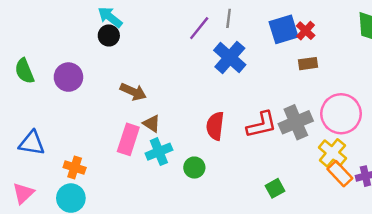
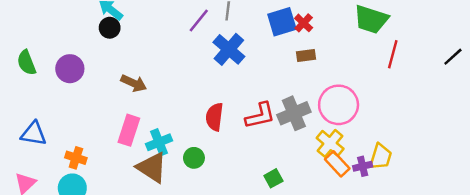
brown triangle: (152, 124) -> (152, 167), moved, size x1.8

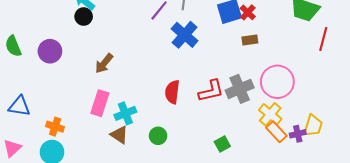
brown arrow: (134, 83) -> (104, 63), turned 105
green circle: (194, 158) -> (158, 136), moved
brown triangle: (152, 167) -> (119, 135), size x0.7

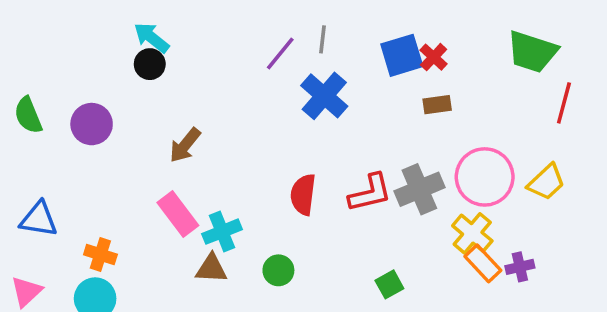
pink rectangle: (100, 103) -> (178, 214), turned -55
yellow trapezoid: (313, 126) -> (546, 182), moved, turned 30
brown triangle: (119, 135) -> (211, 269), turned -30

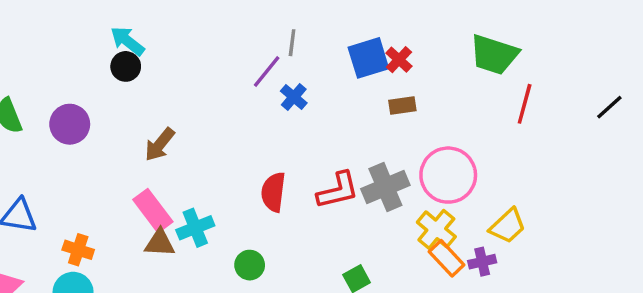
purple line: (280, 54) -> (267, 72), moved
blue cross: (324, 96) -> (294, 97), size x0.6
yellow trapezoid: (546, 182) -> (508, 226), moved
brown triangle: (211, 269) -> (160, 243), moved

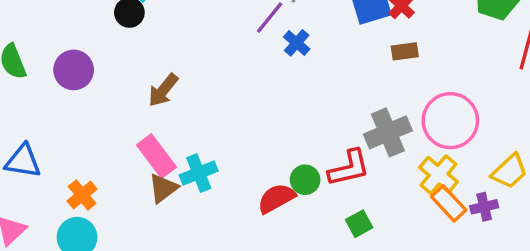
red L-shape: (338, 190) -> (349, 168), moved
red semicircle: (273, 192) -> (276, 198), moved, turned 54
brown triangle: (160, 243) -> (163, 188), turned -40
orange cross: (78, 250) -> (82, 195), turned 32
green circle: (250, 265) -> (305, 180), moved

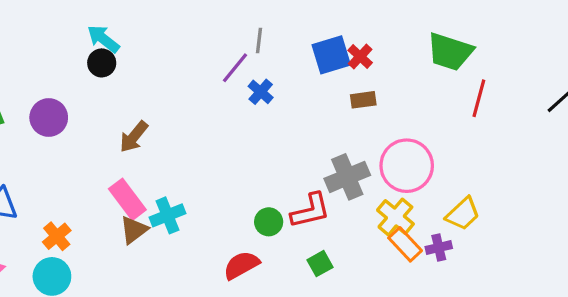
red semicircle: (276, 198) -> (241, 265), moved

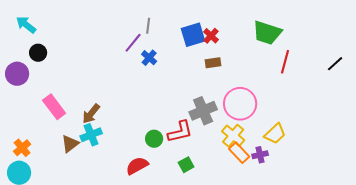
cyan arrow: (103, 39) -> (26, 25), moved
black circle: (102, 63) -> (38, 53), moved
brown arrow: (134, 137) -> (91, 114), moved
pink rectangle: (127, 199) -> (54, 107), moved

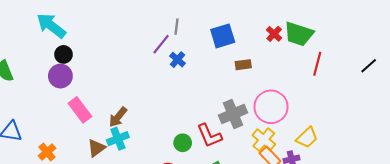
cyan arrow: (26, 25) -> (51, 26), size x1.4
red cross: (211, 36) -> (274, 34), moved
purple circle: (17, 74) -> (60, 76), moved
red L-shape: (180, 132) -> (209, 136), turned 80

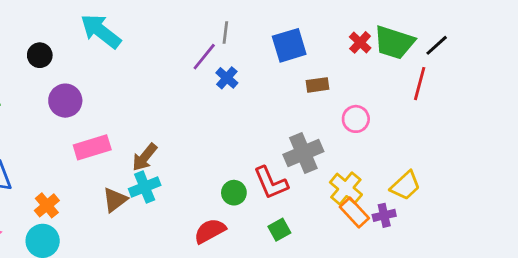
cyan arrow: (51, 26) -> (101, 31), moved
black circle: (63, 54) -> (40, 55), moved
black line: (369, 66) -> (437, 45), moved
pink circle: (271, 107) -> (356, 119), moved, size x0.6
pink rectangle: (80, 110) -> (92, 147), turned -70

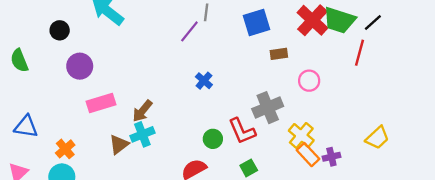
red cross: (360, 42) -> (312, 20), size x1.8
blue cross: (227, 78) -> (204, 81), moved
yellow trapezoid: (405, 186) -> (377, 138), moved

